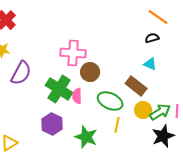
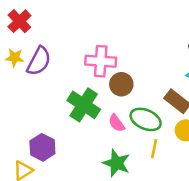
purple semicircle: (21, 73) -> (39, 61), moved
pink semicircle: (77, 96) -> (116, 123), moved, turned -35
purple hexagon: (52, 124) -> (42, 147), moved

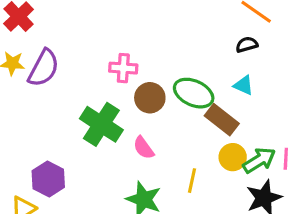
pink cross: (101, 61) -> (123, 68), size x0.7
green ellipse: (146, 119) -> (194, 93), moved

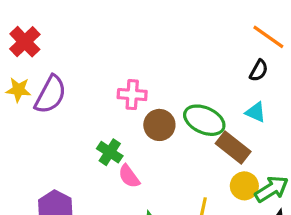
black semicircle: (247, 45) -> (259, 71), turned 135
green cross: (101, 124) -> (110, 152), size x0.6
pink semicircle: (144, 148) -> (129, 176), moved

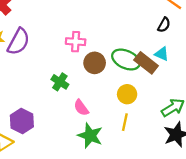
brown rectangle: (233, 147) -> (146, 63), moved
pink semicircle: (129, 176) -> (81, 108), moved
yellow circle: (244, 186) -> (127, 94), moved

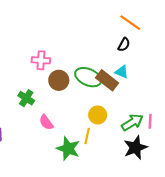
yellow circle: (127, 94) -> (98, 115), moved
green star: (90, 136) -> (68, 149), moved

